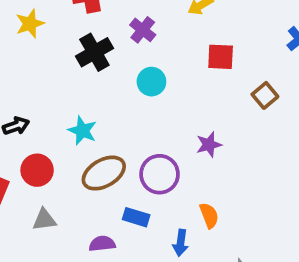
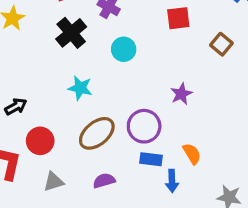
cyan star: (82, 131) -> (80, 88), moved
blue rectangle: (136, 217) -> (151, 159), moved
purple semicircle: (102, 244) -> (104, 181), moved

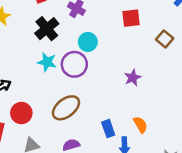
cyan star: (80, 88) -> (47, 62), moved
purple circle: (144, 126) -> (74, 64), moved
blue rectangle: (151, 159) -> (108, 129), turned 63

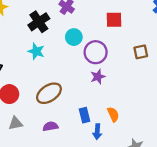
brown square: (165, 39) -> (141, 52), moved, turned 32
purple circle: (74, 64) -> (96, 52), moved
purple star: (133, 78) -> (98, 77), moved

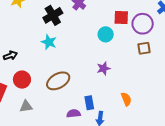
cyan circle: (74, 37) -> (106, 34), moved
purple circle: (96, 52) -> (143, 24), moved
orange semicircle: (113, 114) -> (126, 99), moved
purple semicircle: (50, 126) -> (74, 114), moved

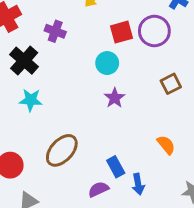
brown square: (144, 48) -> (171, 84), moved
purple star: (104, 68) -> (115, 98), moved

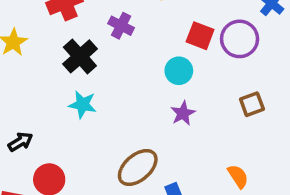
red square: (121, 32) -> (200, 36), turned 30
brown ellipse: (62, 150) -> (138, 167), moved

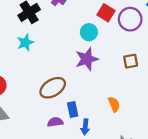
cyan star: (83, 104) -> (25, 43), turned 30
purple star: (183, 113) -> (87, 59), size x1.5

